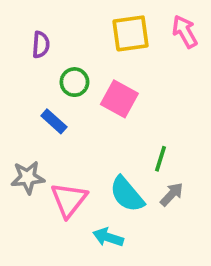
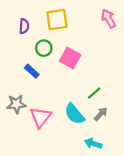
yellow square: (131, 33) -> (57, 20), moved
green line: (160, 159) -> (94, 93), turned 32
cyan arrow: (108, 237) -> (93, 144), moved

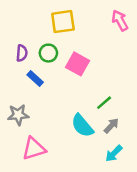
purple semicircle: (24, 26) -> (22, 53), moved
pink triangle: (41, 117) -> (34, 149), moved, turned 35
cyan arrow: (93, 144) -> (114, 153), moved, turned -63

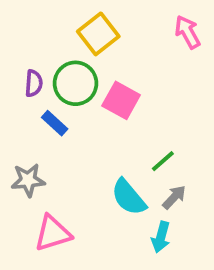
yellow square: (63, 22) -> (98, 34), turned -30
green circle: (48, 53) -> (75, 83), size x1.5
cyan arrow: (114, 153) -> (161, 237), moved, turned -30

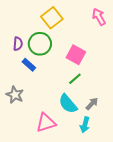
pink square: (121, 100) -> (76, 55), moved
green line: (163, 161) -> (75, 79), moved
gray star: (28, 180) -> (15, 95), turned 30
pink triangle: (53, 233) -> (46, 123), moved

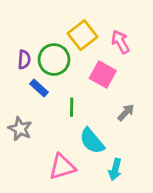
pink arrow: (99, 17) -> (120, 42), moved
yellow square: (52, 18) -> (82, 35), moved
green line: (75, 79) -> (72, 107), moved, turned -48
gray arrow: (92, 104) -> (126, 112), moved

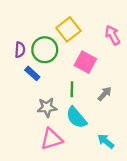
pink arrow: (120, 42) -> (113, 35), moved
green line: (72, 107) -> (72, 89), moved
gray star: (20, 129) -> (47, 107), moved, turned -30
cyan arrow: (115, 169) -> (106, 141), moved, turned 114

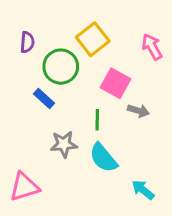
purple semicircle: (20, 50) -> (27, 42), moved
gray arrow: (105, 94) -> (138, 111), moved, turned 63
pink triangle: (52, 139) -> (24, 187), moved

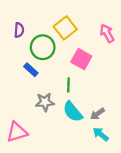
gray arrow: (138, 111) -> (97, 114), moved, turned 128

